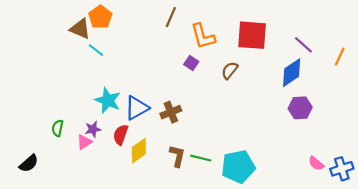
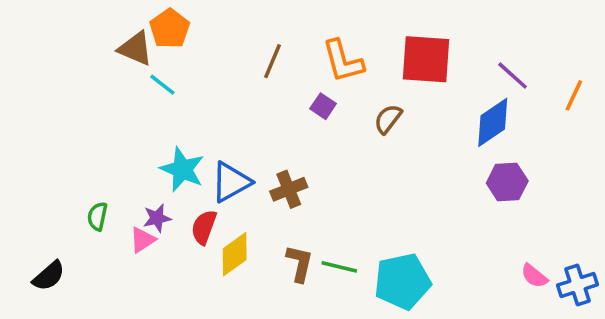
brown line: (171, 17) -> (273, 61), moved

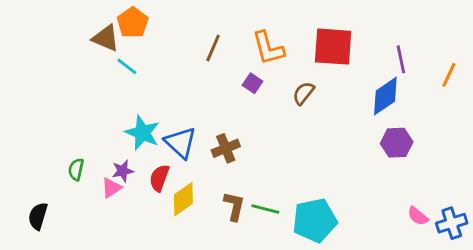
purple line: (513, 76) -> (401, 59), turned 36
blue triangle: (231, 182) -> (181, 143), turned -48
black semicircle: (49, 276) -> (38, 216), turned 148

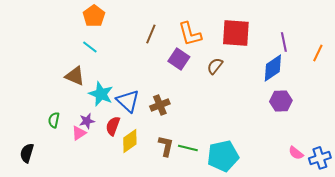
brown triangle: (106, 38) -> (75, 76), moved
purple square: (253, 83) -> (179, 59), size x1.5

